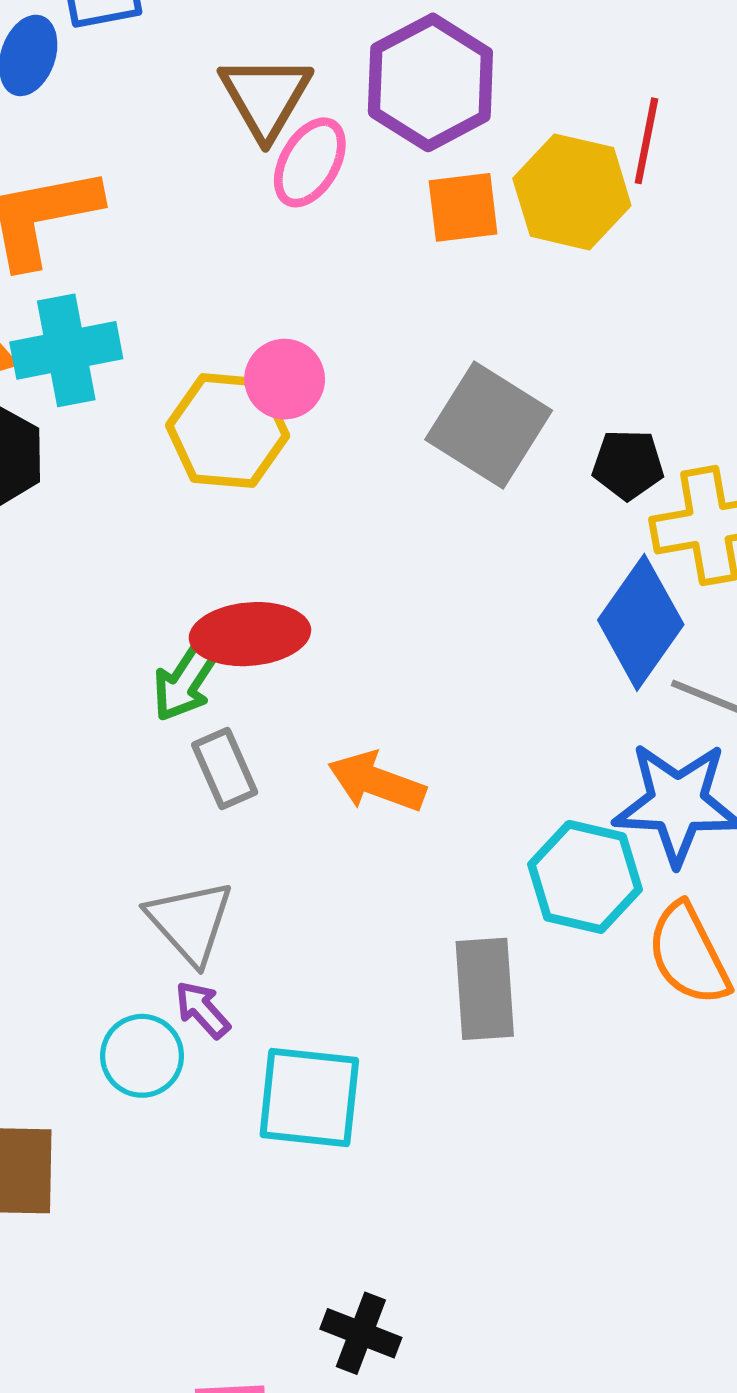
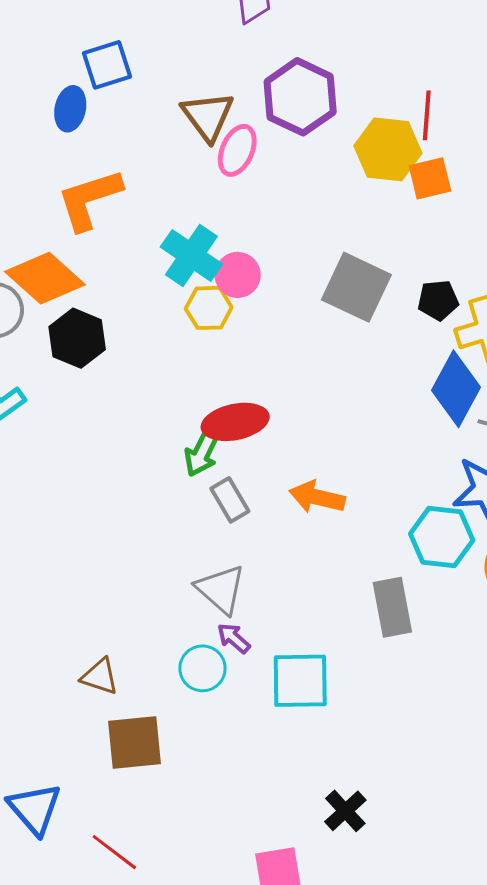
orange square: (463, 207) -> (430, 178), moved
cyan cross: (66, 350) -> (191, 255), moved, turned -38
yellow hexagon: (228, 431) -> (209, 308), size x0.7
black cross: (361, 1333) -> (345, 811), turned 33

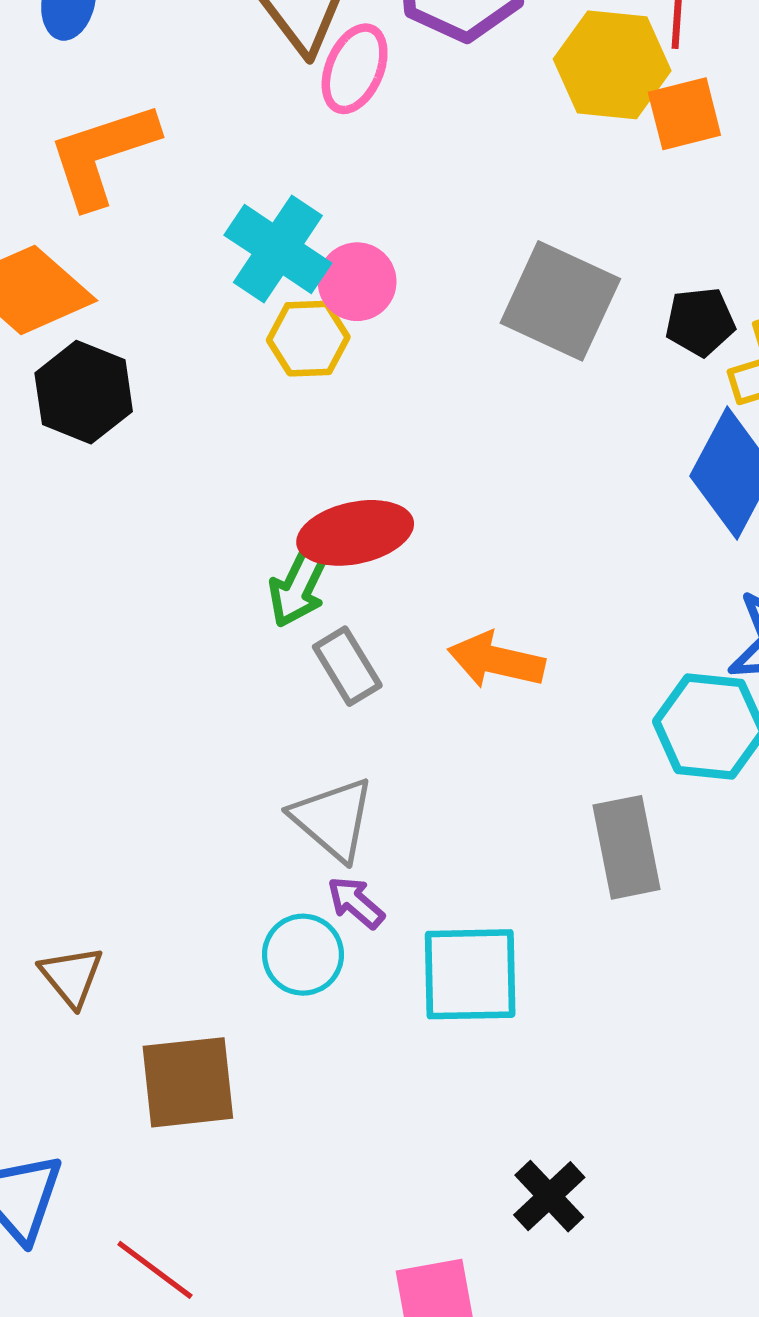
brown triangle: (100, 677) -> (72, 976), moved, turned 33

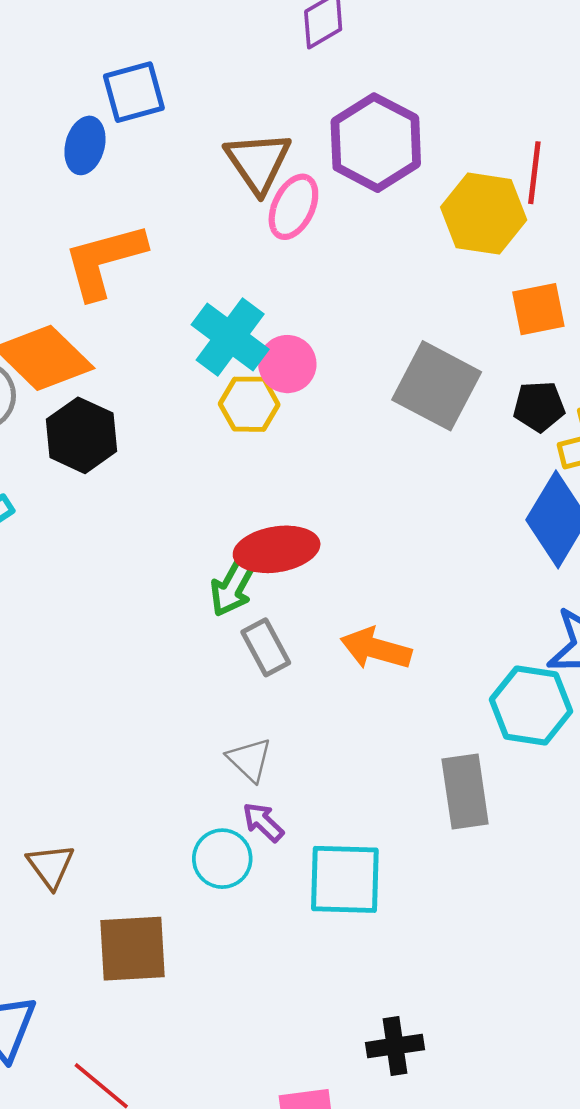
orange square: (684, 114) -> (538, 309), moved
gray triangle: (333, 819) -> (249, 760), size x0.7
black cross: (549, 1196) -> (395, 1046), turned 32

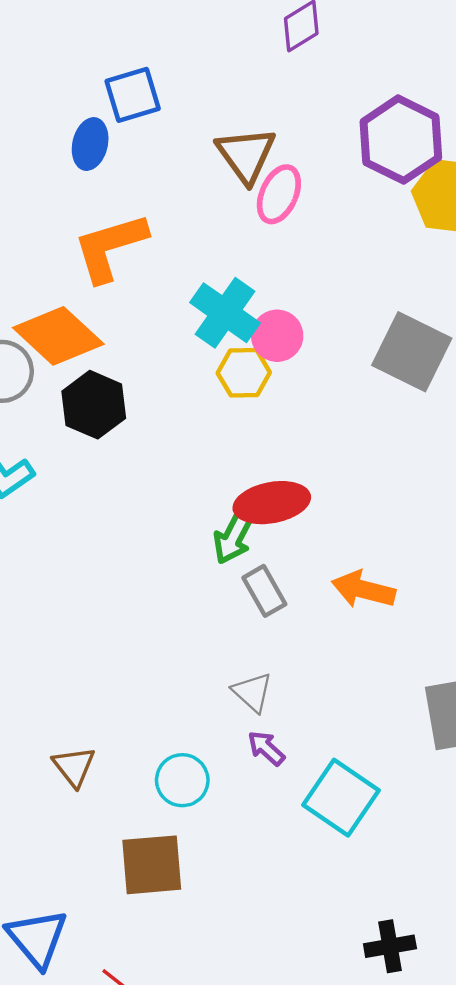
purple hexagon: (376, 143) -> (401, 140), moved
cyan circle: (222, 859) -> (182, 780), moved
brown triangle: (51, 866) -> (74, 767), moved
cyan square: (345, 879) -> (341, 798), turned 34

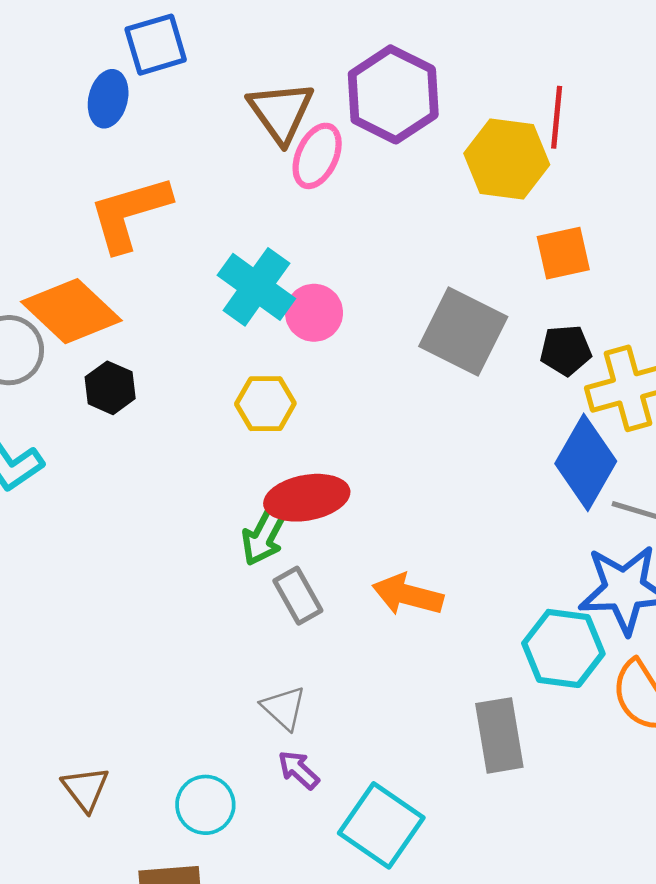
purple hexagon: (401, 140) -> (393, 94), moved
yellow hexagon: (244, 373) -> (265, 404), moved
black hexagon: (94, 405) -> (110, 388), size x0.7

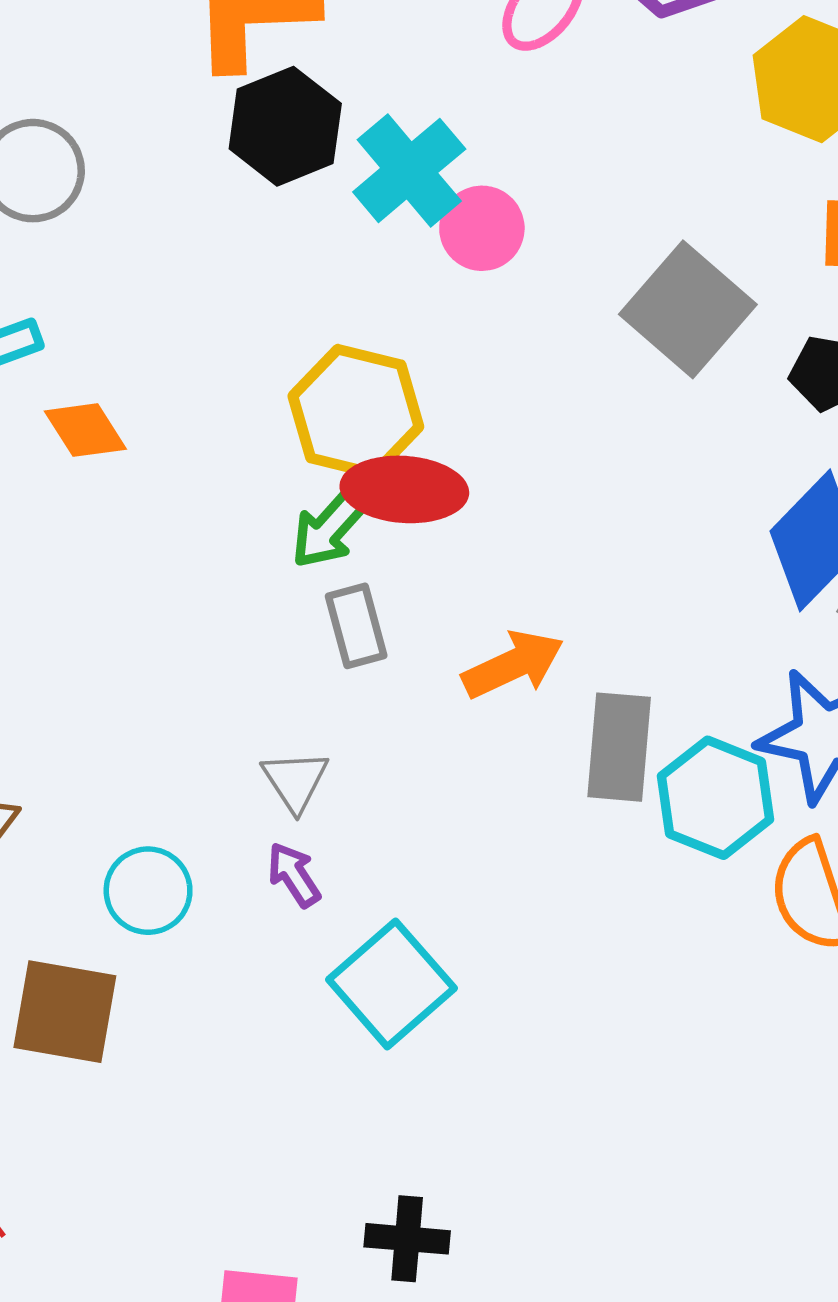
orange diamond: (71, 311) -> (85, 430), moved, size x0.6
black hexagon: (110, 388) -> (285, 126), moved, size x1.5
yellow hexagon: (265, 404) -> (356, 411), moved, size x1.5
orange arrow: (408, 595) -> (513, 665), turned 126
gray rectangle: (499, 735) -> (619, 747), moved

